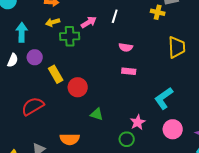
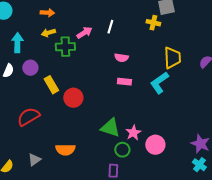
cyan L-shape: (164, 98) -> (159, 83), moved
green triangle: (97, 114) -> (110, 128), moved, size x1.5
pink circle: (173, 129) -> (155, 145), moved

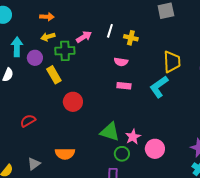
yellow cross: (153, 23) -> (131, 38), moved
purple circle: (30, 68) -> (35, 58), moved
yellow rectangle: (51, 85) -> (54, 75), moved
red semicircle: (28, 117) -> (28, 121), size x0.7

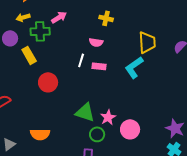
white line: (110, 31) -> (81, 60), moved

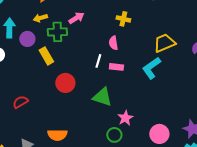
pink semicircle: (96, 42) -> (113, 43), turned 72
yellow trapezoid: (147, 42) -> (164, 43), turned -110
green triangle: (85, 112) -> (102, 97), moved
pink circle: (130, 129) -> (159, 134), moved

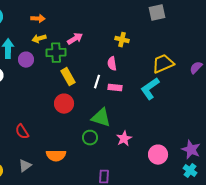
yellow rectangle: (46, 56) -> (68, 77), moved
red semicircle: (20, 102) -> (22, 132), moved, turned -91
green circle: (114, 135) -> (90, 138), moved

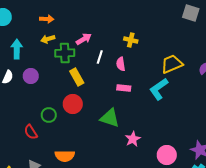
gray square: (157, 13) -> (191, 13), moved, turned 30
purple circle: (26, 60) -> (31, 76), moved
white line: (97, 82) -> (100, 57), moved
green circle: (90, 138) -> (49, 115), moved

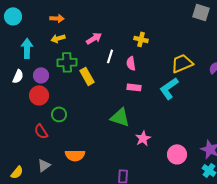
green cross: (65, 53) -> (67, 62), moved
red circle: (73, 104) -> (39, 95), moved

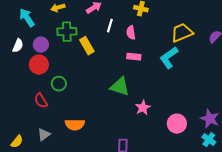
cyan arrow: (27, 48) -> (27, 18), turned -36

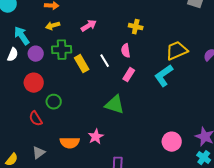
white line: (110, 26) -> (105, 61), moved, turned -48
purple circle: (41, 45) -> (36, 54), moved
white semicircle: (18, 46) -> (13, 55), moved
pink rectangle: (134, 57) -> (129, 75), turned -64
pink star: (143, 108) -> (96, 137), moved

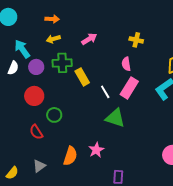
white line: (105, 61) -> (105, 92), moved
pink rectangle: (129, 75) -> (129, 88), size x1.5
orange semicircle: (70, 143) -> (70, 156), turned -72

